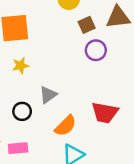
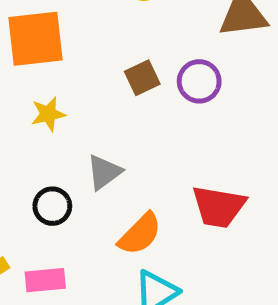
brown square: (87, 25) -> (142, 78), moved

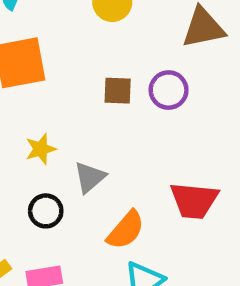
brown square: (142, 78) -> (118, 91), turned 32
yellow star: (48, 114) -> (41, 149), moved

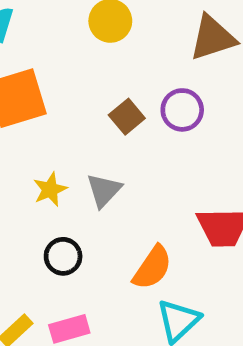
brown square: (118, 91) -> (127, 117), turned -36
gray triangle: (90, 177) -> (104, 190), moved

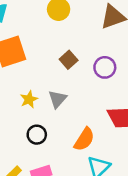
purple circle: (182, 110) -> (105, 67), moved

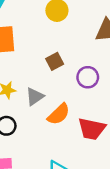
orange semicircle: (84, 139) -> (59, 114), moved

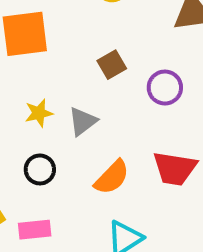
orange semicircle: (59, 114) -> (112, 177), moved

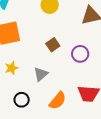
yellow star: (39, 113) -> (12, 68), moved

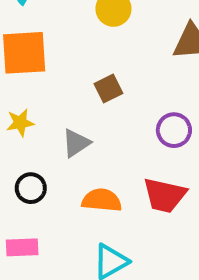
purple circle: (80, 54) -> (174, 130), moved
orange semicircle: (58, 101) -> (102, 200), turned -132

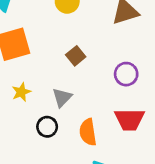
black circle: (31, 188) -> (47, 127), moved
orange semicircle: (102, 200) -> (88, 132), turned -92

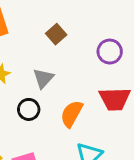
orange semicircle: (88, 132) -> (72, 114), turned 40

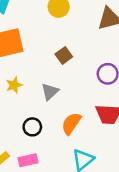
black circle: (29, 109) -> (32, 127), moved

